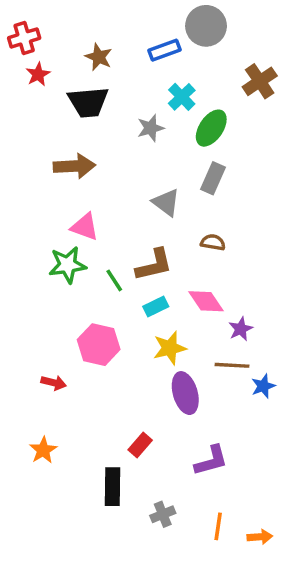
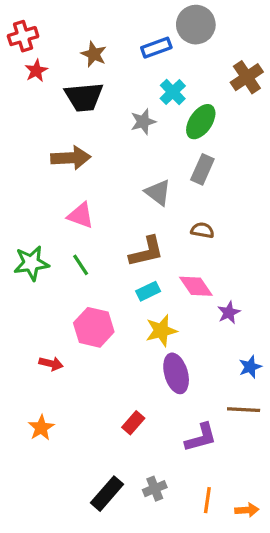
green star: (67, 265) -> (31, 263), moved
green line: (114, 280) -> (81, 265), moved
brown line: (232, 365) -> (244, 410), moved
black rectangle: (112, 487) -> (107, 494), moved, turned 40

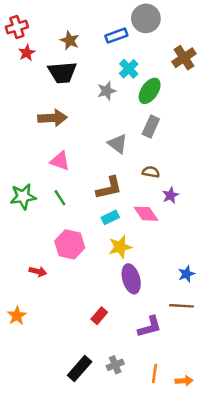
purple star: (229, 313) -> (170, 195), moved
orange star: (41, 428) -> (17, 316), moved

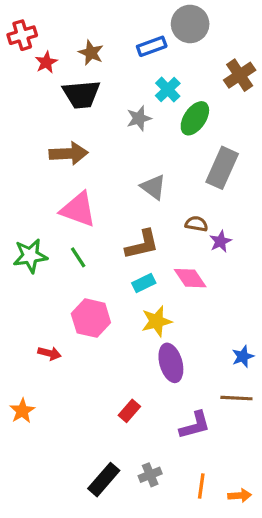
red star: (27, 53) -> (46, 62), moved
gray rectangle: (151, 126) -> (222, 168), moved, size x1.4
pink triangle: (60, 161) -> (78, 209), size x1.4
purple star: (170, 195) -> (220, 241), moved

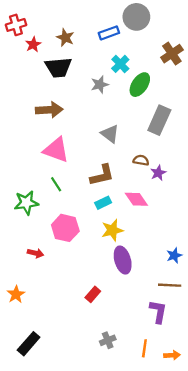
green star: (30, 256) -> (26, 203), moved
purple L-shape: (195, 425) -> (158, 312), moved, turned -65
black rectangle: (104, 480) -> (29, 344), moved

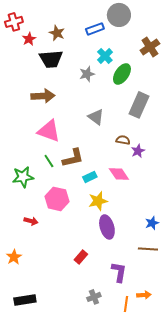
brown L-shape: (102, 175) -> (73, 158), moved
purple L-shape: (158, 312) -> (119, 272), moved
black rectangle: (29, 344) -> (25, 300), turned 40
orange arrow: (172, 355) -> (144, 295), moved

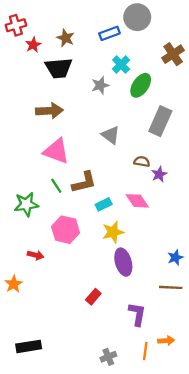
orange star: (14, 257) -> (14, 284), moved
gray cross: (94, 297) -> (108, 357), moved

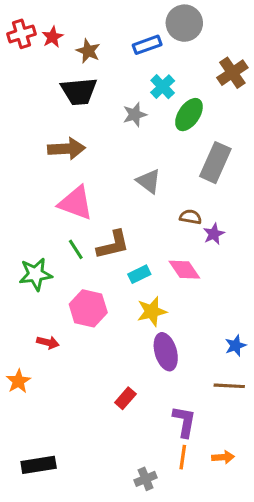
red star: (33, 45) -> (53, 37), moved
orange line: (145, 351) -> (183, 457), moved

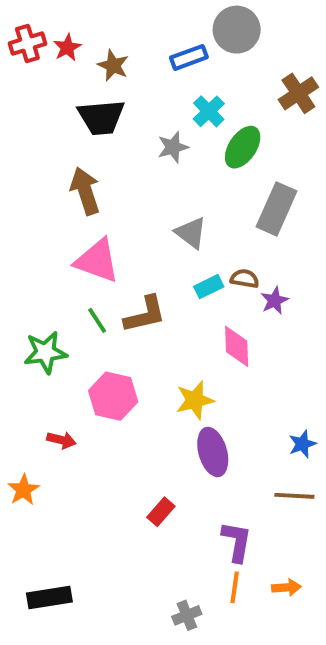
brown arrow: (66, 149) -> (85, 191), turned -105
pink diamond: (184, 270) -> (237, 346), turned 32
cyan rectangle: (139, 274) -> (209, 287), moved

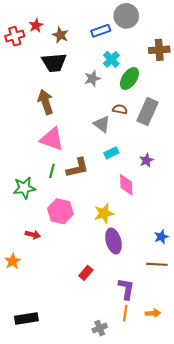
red cross: (27, 44) -> (15, 36), moved
brown cross: (298, 93) -> (159, 50), turned 30
brown semicircle: (245, 279) -> (120, 109), moved
green line: (97, 320) -> (52, 171), turned 48

